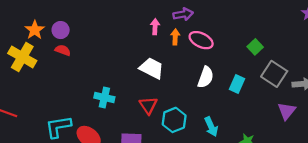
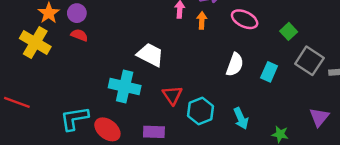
pink ellipse: (201, 40) -> (245, 19), moved
white trapezoid: (152, 68) -> (150, 55), moved
cyan cross: (104, 97) -> (125, 87), size x1.4
purple triangle: (287, 111) -> (319, 117), moved

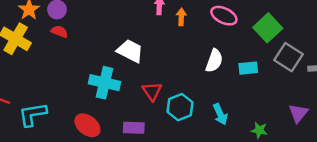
green square: (289, 31) -> (268, 28), size x1.6
cyan rectangle: (269, 72) -> (248, 68), turned 60
cyan L-shape: (74, 118) -> (33, 114), moved

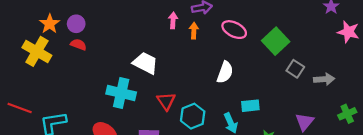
gray square: (289, 57) -> (295, 69), size x0.7
cyan rectangle: (248, 68) -> (250, 106), moved

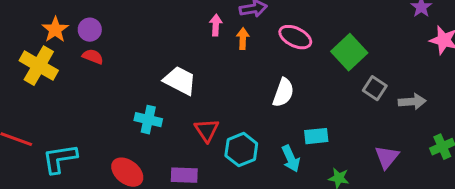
cyan cross: (121, 93) -> (148, 120), size x0.7

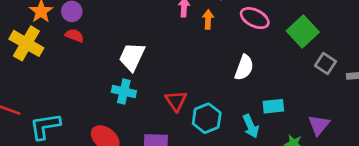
white trapezoid: (180, 81) -> (132, 57), moved, turned -92
purple triangle: (387, 157) -> (319, 125), moved

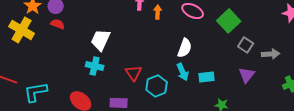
purple triangle: (319, 125) -> (247, 75), moved
cyan arrow: (251, 126) -> (183, 72), moved

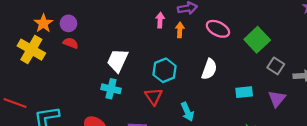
cyan arrow: (183, 72) -> (187, 112), moved
cyan rectangle: (207, 77) -> (244, 92), moved
cyan hexagon: (157, 86) -> (164, 70), moved

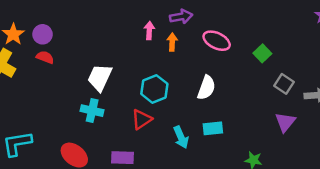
green square: (257, 40) -> (262, 53), size x0.6
cyan rectangle: (244, 92) -> (213, 128), moved
red triangle: (154, 96) -> (142, 119), turned 30

